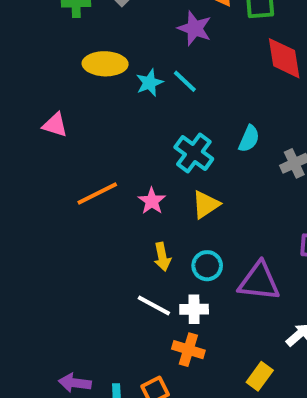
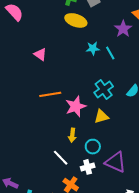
yellow ellipse: (105, 64) -> (76, 20), moved
pink star: (152, 201) -> (76, 106), size x1.5
white cross: (194, 309) -> (88, 167), moved, turned -32

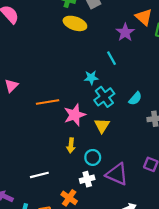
cyan star: (93, 48) -> (91, 78), moved
pink triangle: (40, 54) -> (11, 86), moved, turned 40
yellow triangle: (101, 116) -> (102, 126), turned -42
white line: (61, 158) -> (39, 175), moved, turned -60

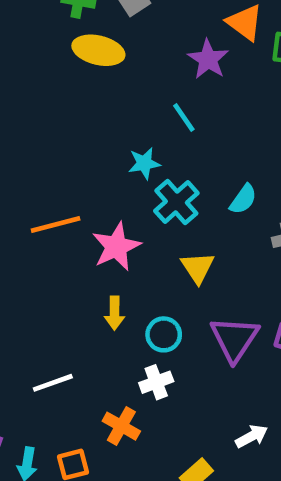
yellow triangle: (102, 126) -> (198, 268), moved
purple triangle: (117, 174) -> (235, 339), moved, turned 45

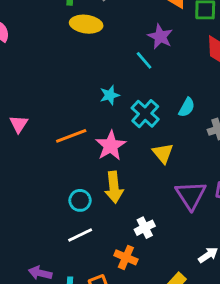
purple star: (208, 59) -> (160, 36), moved
cyan star: (144, 163) -> (110, 95), moved
yellow arrow: (114, 313) -> (114, 187), size x1.5
cyan circle: (164, 334) -> (80, 200), moved

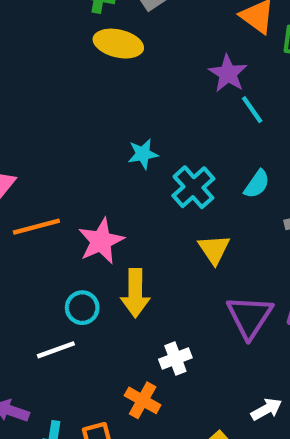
cyan line: (144, 60) -> (252, 110), moved
orange line: (71, 136) -> (36, 227), moved
pink star: (111, 146) -> (101, 241), moved
white line: (80, 235) -> (56, 350), moved

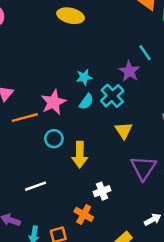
purple star: (228, 73) -> (129, 71), moved
cyan semicircle: (257, 184) -> (86, 102), moved
pink star: (101, 241) -> (54, 102), moved
cyan circle: (82, 308) -> (54, 139), moved

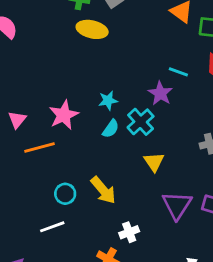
cyan line: (145, 53) -> (178, 72), turned -35
pink star: (54, 102) -> (64, 115), moved
cyan circle: (54, 139) -> (65, 194), moved
yellow arrow: (80, 155) -> (103, 190), turned -40

